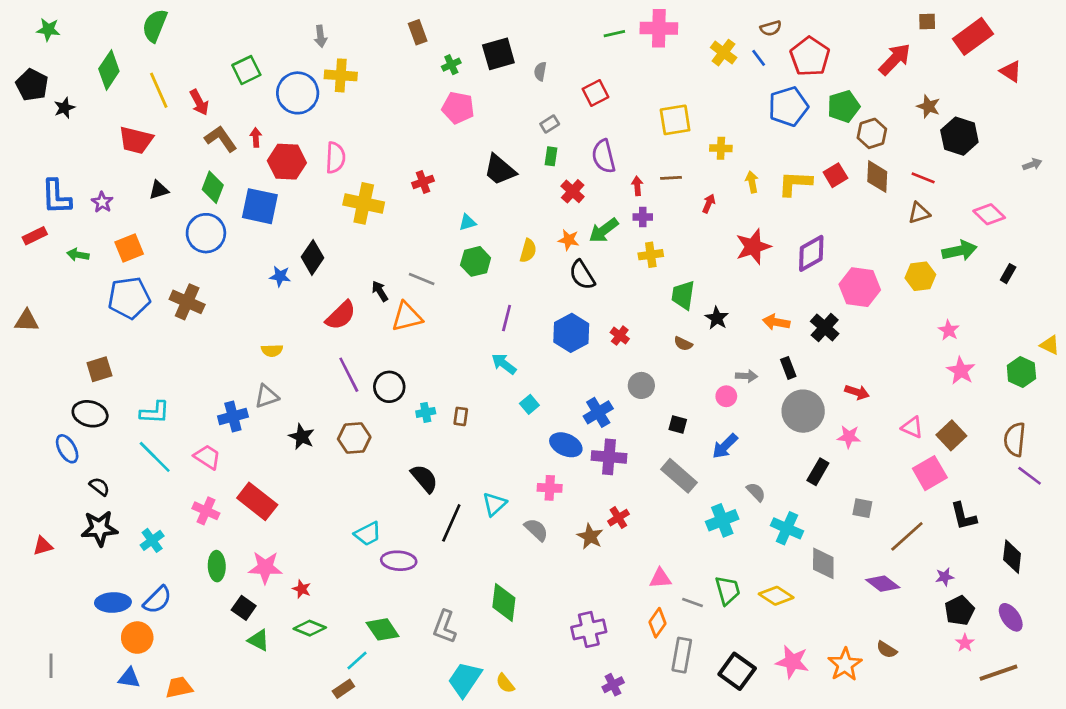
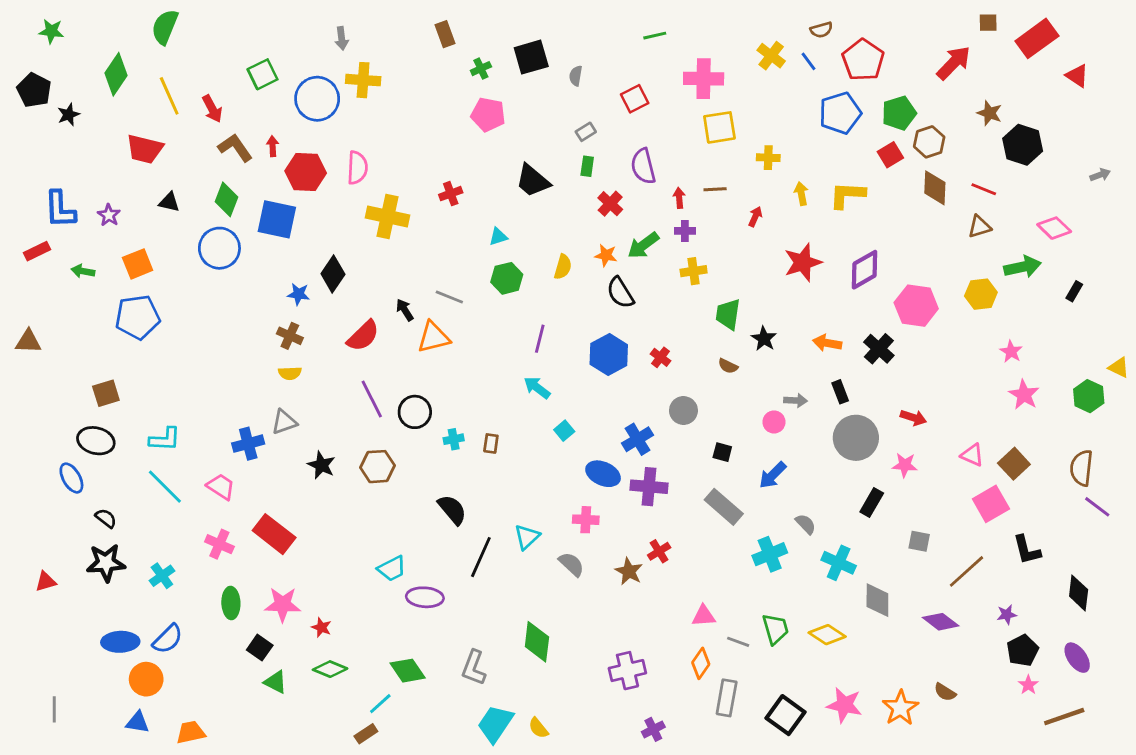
pink cross: (659, 28) -> (704, 79), moved
red square: (835, 175) -> (890, 155), moved
black triangle: (159, 190) -> (169, 202), turned 30
brown cross: (187, 302) -> (290, 336), moved, size x0.7

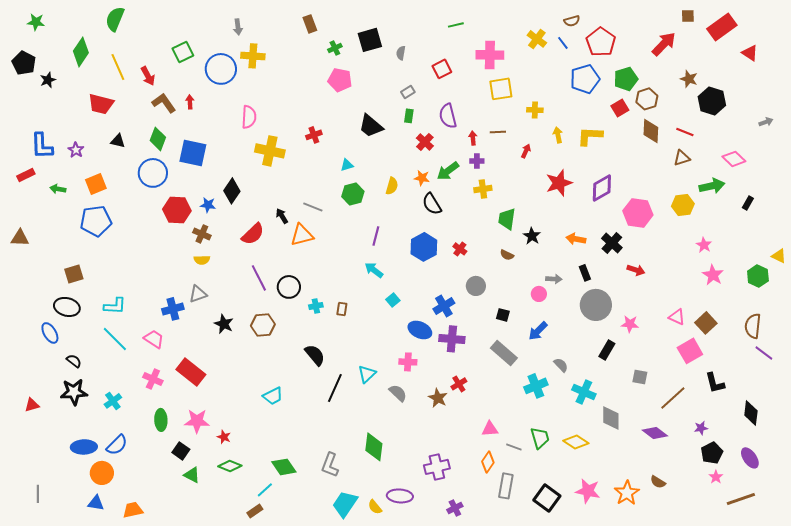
red hexagon: (306, 172) -> (177, 210), moved
red arrow: (913, 418) -> (636, 270), moved
purple ellipse: (425, 597) -> (400, 496), moved

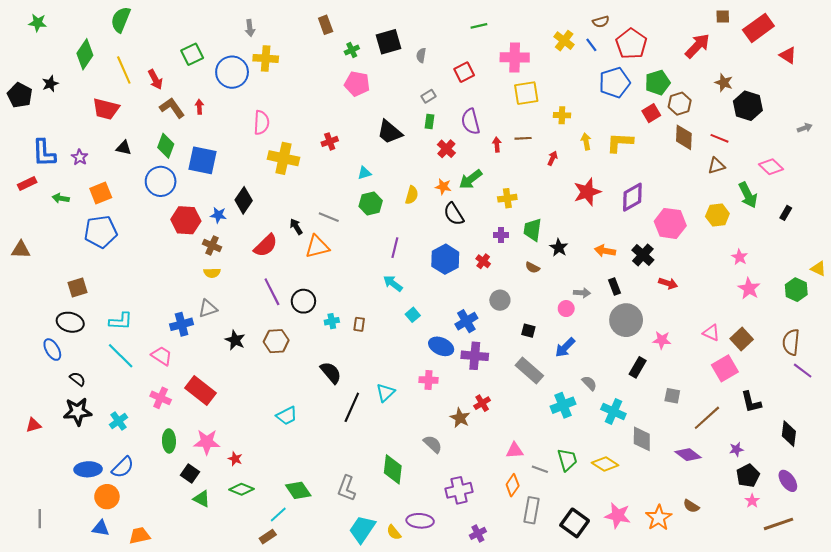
black pentagon: (24, 63) -> (20, 95), moved
purple cross: (477, 161) -> (501, 235), moved
green arrow: (712, 186) -> (748, 195), turned 75
gray semicircle: (398, 393) -> (433, 444), moved

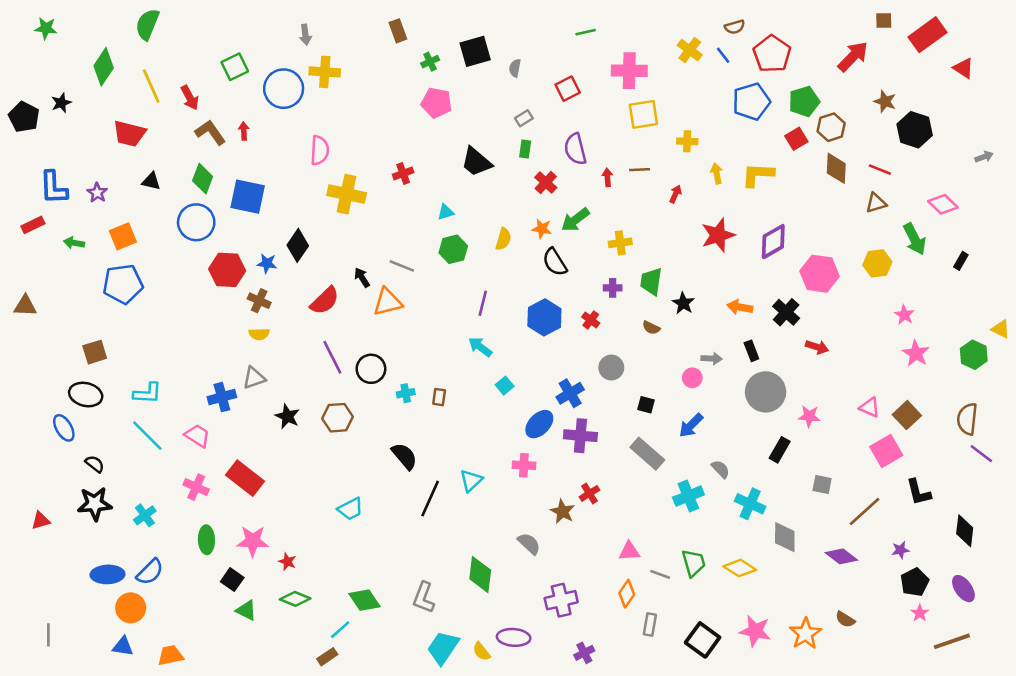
blue ellipse: (441, 346) -> (539, 424), turned -70
gray rectangle: (531, 510) -> (650, 625), size x0.7

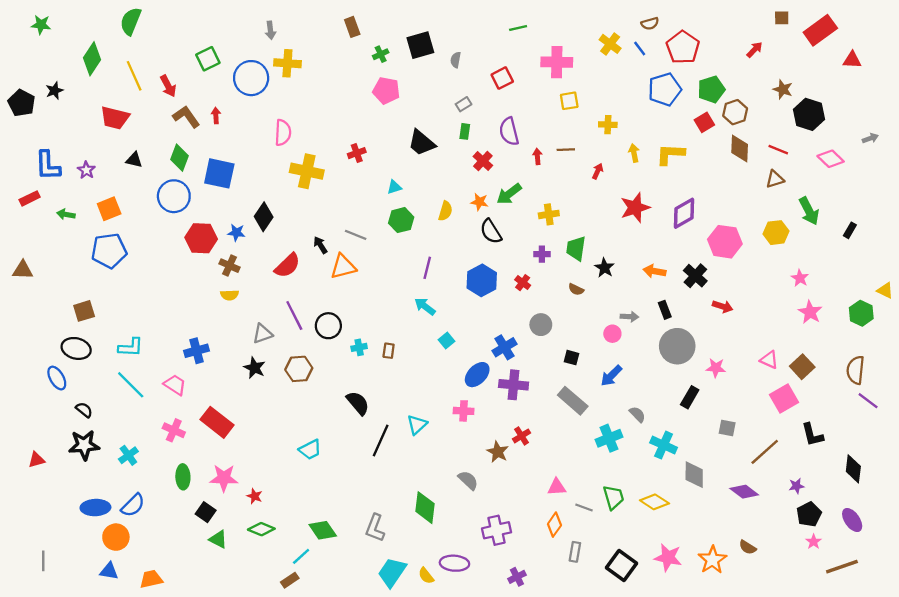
red arrow: (853, 57) -> (754, 50), size x0.6
red triangle: (963, 68) -> (852, 60), turned -30
yellow square: (643, 114) -> (569, 101), size x0.7
pink diamond: (943, 204) -> (831, 159), moved
gray triangle: (254, 378) -> (262, 334), moved

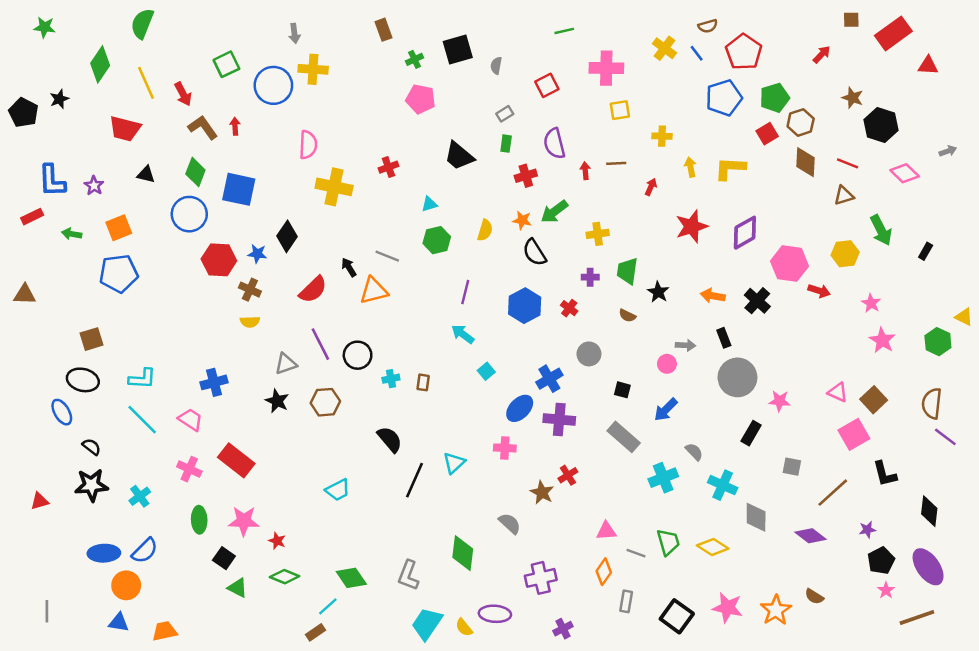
red cross: (483, 161) -> (526, 176), turned 30
red arrow: (723, 306) -> (819, 291), moved
purple ellipse: (852, 520) -> (928, 567), size x1.4

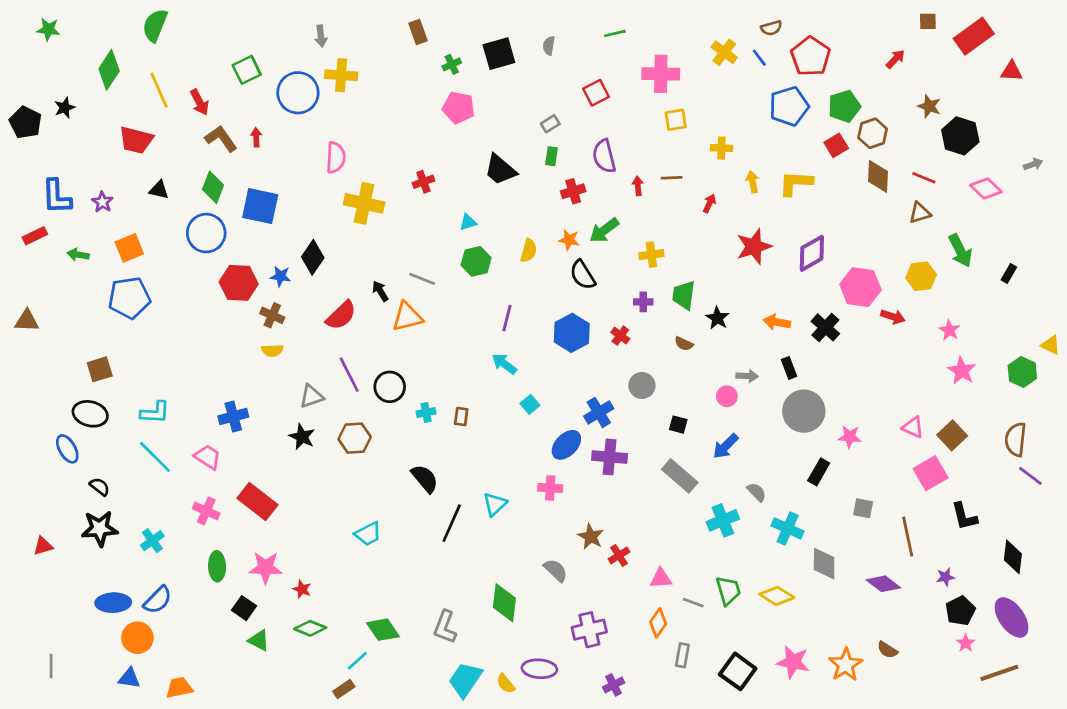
gray semicircle: (496, 66) -> (549, 46), moved
red cross: (568, 475) -> (619, 555), moved
brown line: (833, 493) -> (908, 537), turned -60

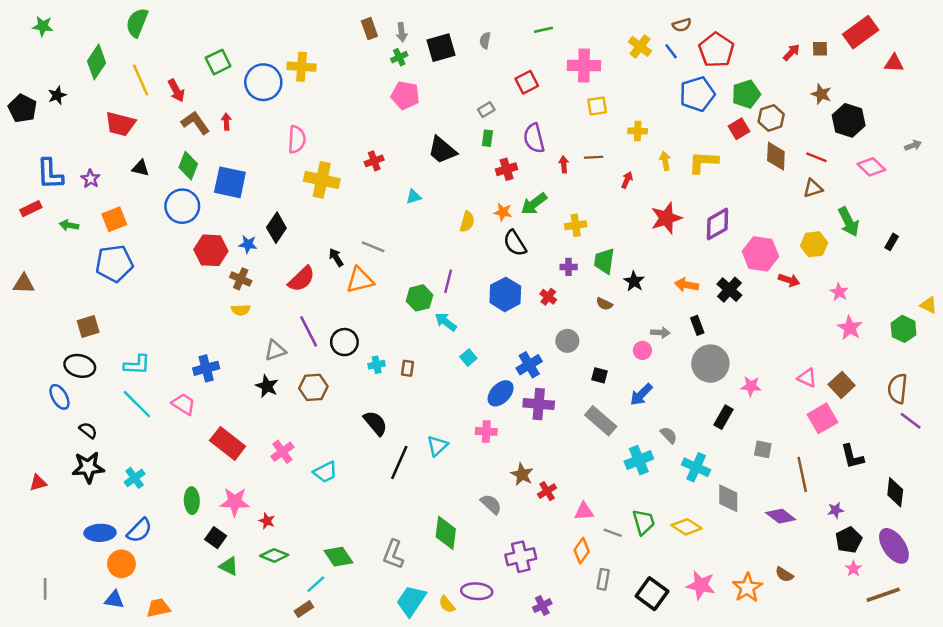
brown square: (928, 21) -> (820, 49), moved
gray arrow: (321, 36) -> (402, 32), moved
green hexagon: (476, 261) -> (420, 298), moved
pink cross: (206, 511) -> (282, 452), moved, turned 30

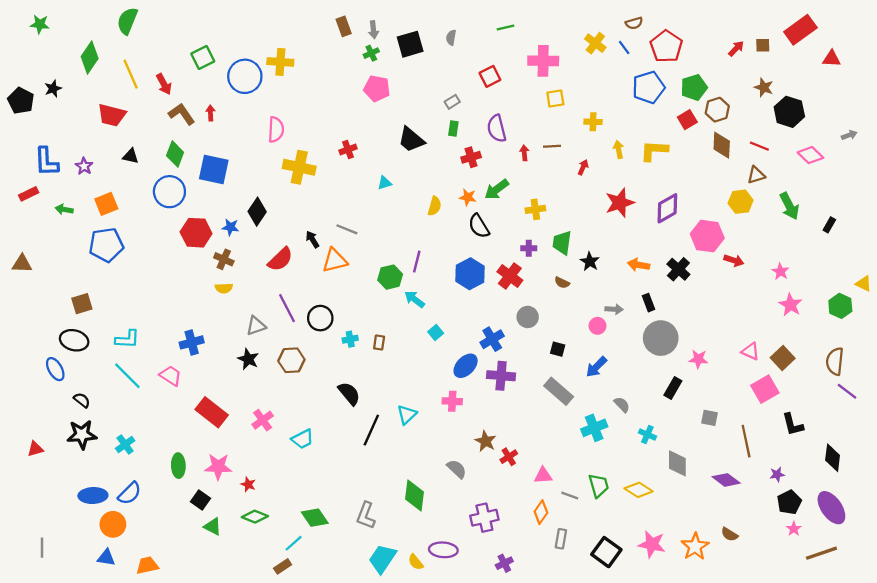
yellow hexagon: (814, 244) -> (741, 202), moved
red cross: (548, 297) -> (510, 276), size x1.6
cyan cross: (696, 467) -> (647, 435), size x0.7

